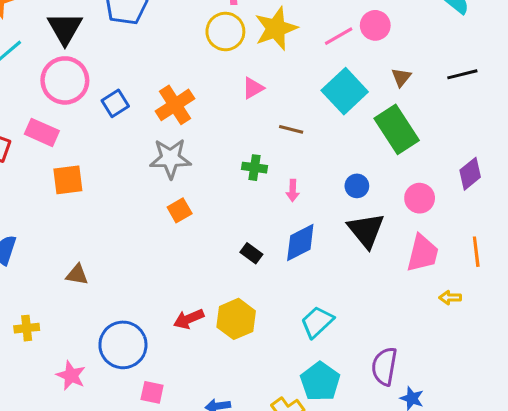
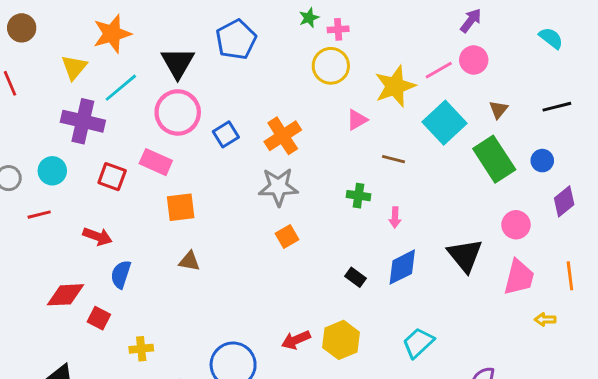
yellow star: (276, 28) -> (395, 86), moved
blue circle: (357, 186) -> (542, 161), moved
brown triangle: (77, 275) -> (189, 261), moved

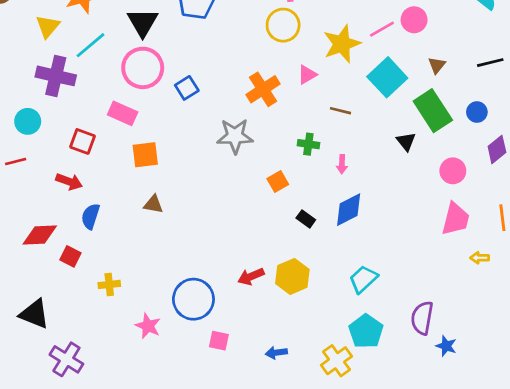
orange cross: (283, 136) -> (263, 89), moved
red square: (112, 177) -> (83, 141), moved
orange square: (287, 236) -> (278, 182), moved
black triangle: (465, 255) -> (406, 141), moved, size x0.6

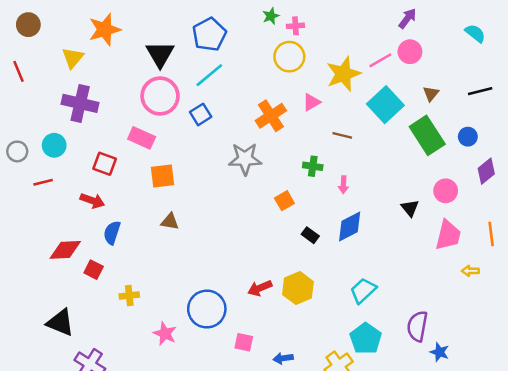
cyan line: (91, 45) -> (209, 75), moved
black triangle: (406, 141) -> (410, 208), moved
pink square: (219, 341) -> (244, 342), moved

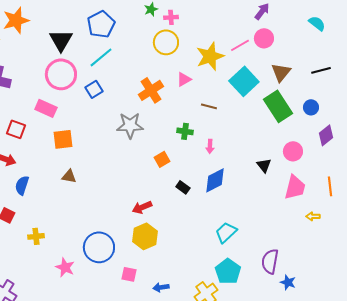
brown triangle: (431, 94) -> (281, 72), size x1.5
red arrow: (260, 288) -> (142, 207), moved
yellow hexagon: (298, 288) -> (145, 236), moved

